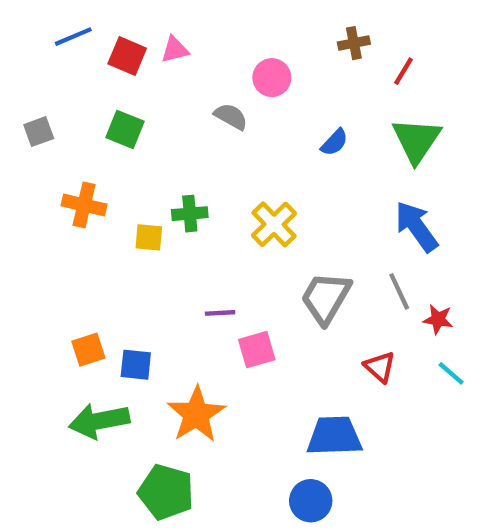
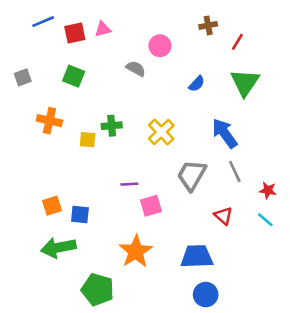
red square: (127, 56) -> (75, 33), turned -35
blue arrow: (416, 227) -> (225, 133), moved
red star: (438, 319) -> (268, 190), moved
orange star: (196, 414) -> (136, 251), moved
blue circle: (311, 501) -> (206, 295), moved

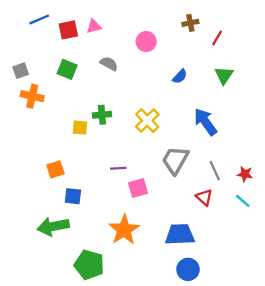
gray semicircle: (136, 69) -> (109, 64), moved
green triangle: (245, 83) -> (224, 75), size x0.7
orange cross: (49, 121) -> (32, 96), moved
gray line: (235, 171) -> (215, 171), moved
orange square: (52, 206) -> (55, 169), moved

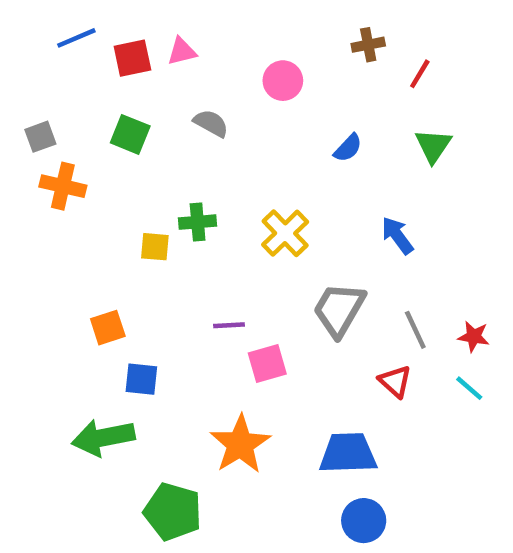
blue arrow: (205, 122) -> (397, 235), size x0.7

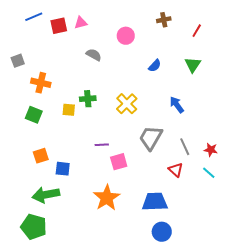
red line: (420, 74) -> (197, 31), moved
green square: (130, 134) -> (34, 115), moved
orange cross: (63, 186) -> (41, 83), moved
orange square: (108, 328) -> (41, 156), moved
green pentagon: (173, 512) -> (34, 227), moved

